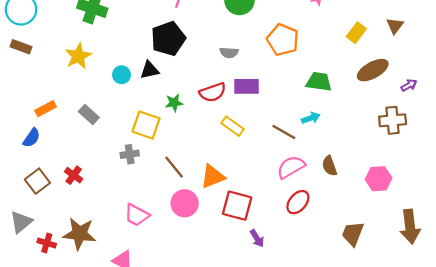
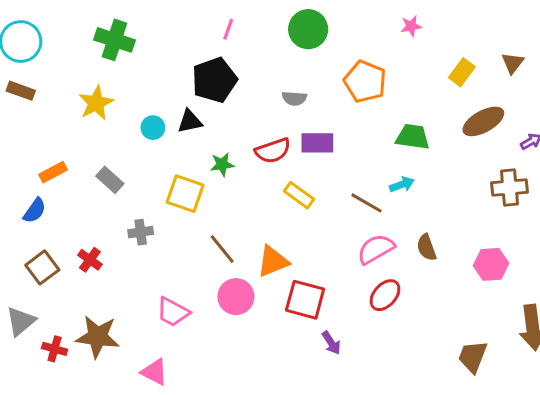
gray cross: (130, 154) -> (141, 232), moved
brown trapezoid: (353, 234) -> (473, 357), moved

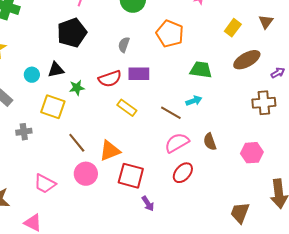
gray semicircle: (294, 98) -> (124, 45), turned 105
black triangle: (190, 121) -> (56, 70), moved
cyan circle: (153, 128) -> (32, 75), moved

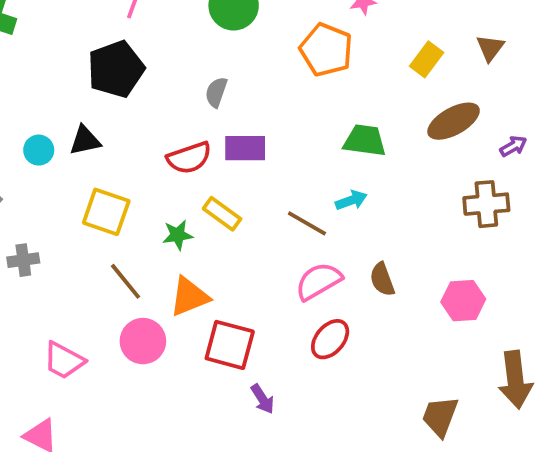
orange pentagon: (170, 34) -> (326, 50), moved
green star: (77, 88) -> (178, 235), moved
yellow square: (53, 107) -> (106, 212), moved

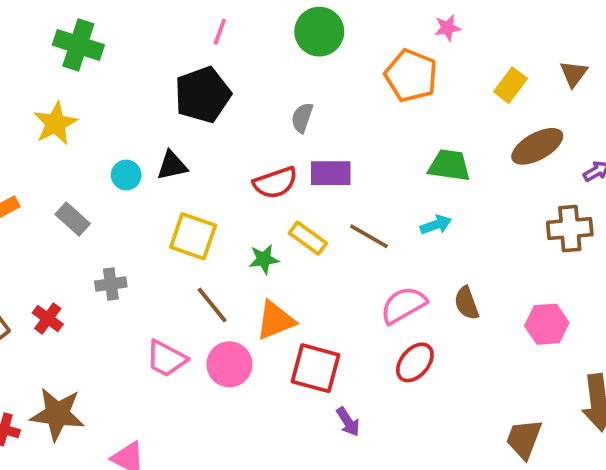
brown line: (307, 223) -> (369, 236), moved
pink trapezoid: (64, 360) -> (166, 359), moved

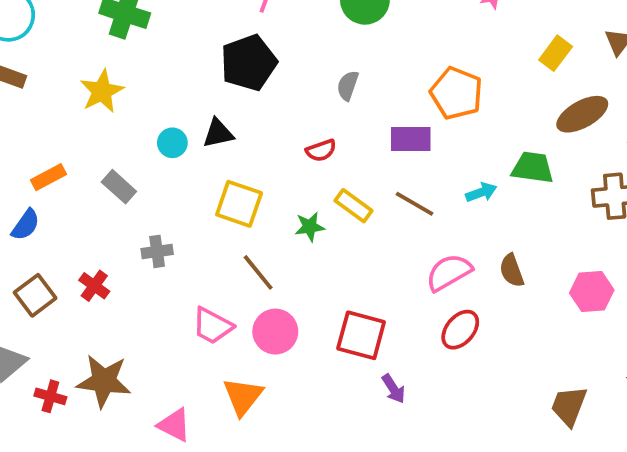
orange pentagon: (411, 76) -> (456, 93), moved
green trapezoid: (449, 165) -> (533, 168), moved
purple rectangle: (331, 173) -> (411, 139), moved
red semicircle: (275, 183) -> (321, 150), size x0.7
orange triangle: (275, 320) -> (243, 396), moved, turned -30

